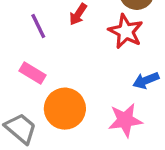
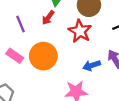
orange circle: (65, 109) -> (43, 56), moved

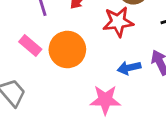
red star: (80, 31) -> (118, 22), turned 30

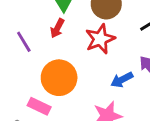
pink rectangle: (30, 45) -> (39, 106), moved

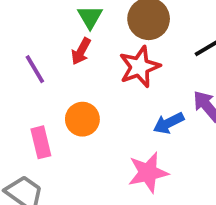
orange circle: (59, 78) -> (82, 119), size x0.7
pink rectangle: (39, 106) -> (41, 142), moved, turned 50

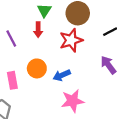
red arrow: (81, 51) -> (38, 30), turned -32
blue arrow: (169, 123) -> (62, 75), moved

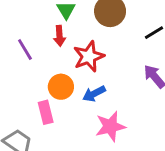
red star: (71, 40) -> (89, 56), moved
pink rectangle: (12, 80) -> (46, 112), moved

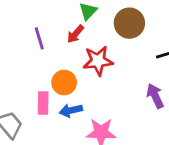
red arrow: (60, 36) -> (75, 34), turned 30
blue arrow: (94, 94) -> (71, 110), moved

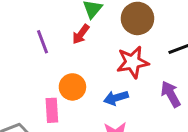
red star: (98, 61) -> (133, 62), moved
blue arrow: (71, 110) -> (116, 98), moved

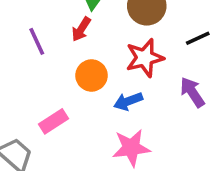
orange circle: (72, 87) -> (92, 75), moved
pink rectangle: (52, 110) -> (53, 121), turned 65

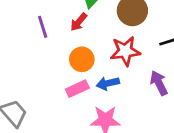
pink rectangle: (53, 121) -> (77, 89), moved

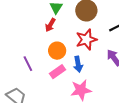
purple line: (43, 27) -> (28, 64), moved
blue arrow: (108, 83) -> (78, 64), turned -77

